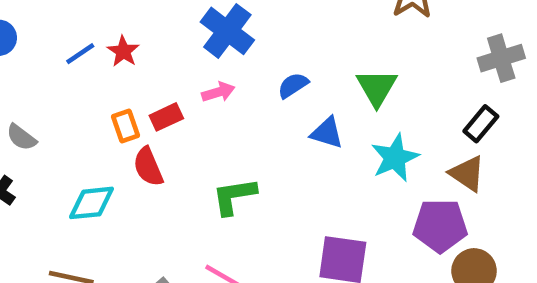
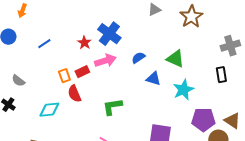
red star: (123, 51) -> (84, 43), moved
green triangle: (377, 88) -> (175, 59), turned -36
pink arrow: (218, 92) -> (105, 61), size x1.5
black rectangle: (481, 124) -> (221, 75), turned -49
brown triangle: (467, 174) -> (232, 121), moved

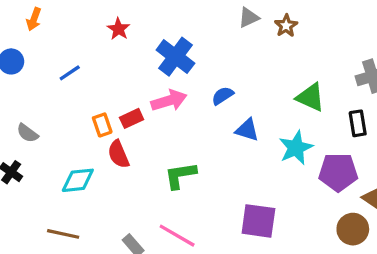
brown star: (191, 17) -> (286, 26), moved, size x0.6
red star: (84, 43) -> (118, 29), moved
green triangle: (175, 59) -> (310, 97), moved
purple pentagon: (203, 120) -> (338, 172), moved

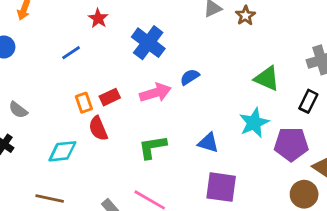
blue line: (70, 73) -> (71, 53), moved
pink arrow: (169, 101) -> (155, 93), moved
black rectangle: (358, 123) -> (308, 101), turned 35
blue triangle: (247, 130) -> (208, 143), moved

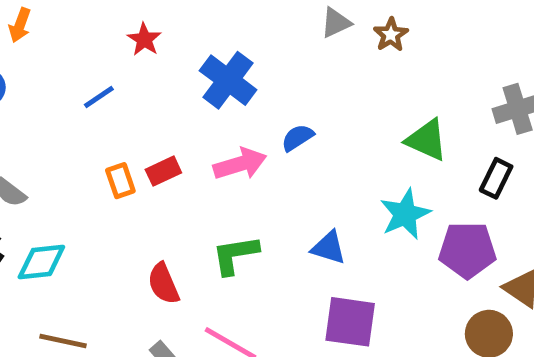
red semicircle: (98, 128) -> (163, 284), moved
cyan diamond: (62, 151) -> (41, 262), moved

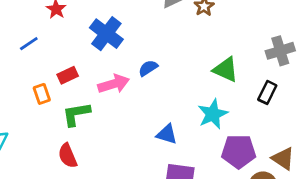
red rectangle: (163, 171) -> (68, 75), moved
purple pentagon: (467, 250) -> (239, 151), moved
green L-shape: (235, 255) -> (76, 114), moved

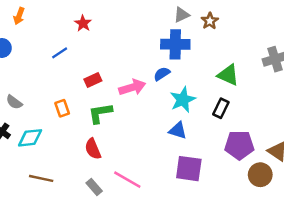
blue cross: (106, 34) -> (175, 44), moved, turned -36
black rectangle: (267, 92) -> (221, 108), moved
orange rectangle: (42, 94) -> (62, 108), moved
cyan star: (213, 114) -> (183, 100), moved

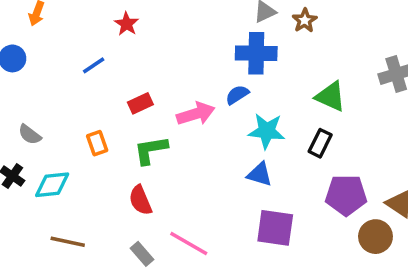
cyan star: (183, 100) -> (267, 131), turned 30

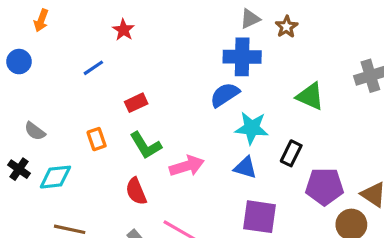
blue semicircle: (237, 95) -> (225, 95), size x1.4
pink arrow: (196, 114) -> (187, 166), moved
black rectangle: (320, 143) -> (291, 153), moved
green L-shape: (151, 150) -> (146, 145), turned -112

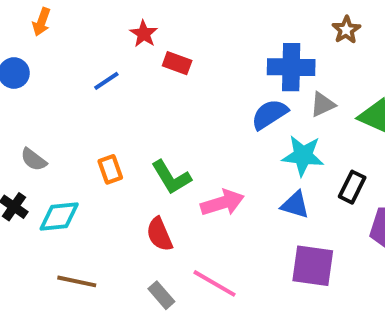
gray triangle: (250, 19) -> (323, 104), moved
red rectangle: (136, 103) -> (177, 63), moved, turned 45

